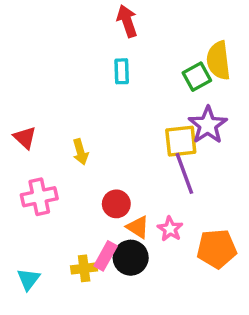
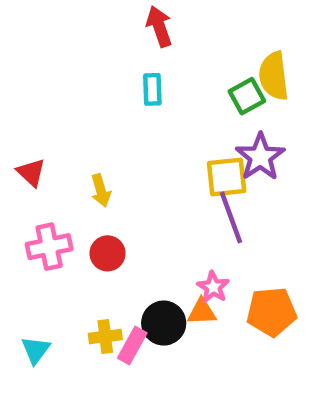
red circle: (116, 204) -> (108, 253), moved
orange triangle: (138, 227) -> (202, 312), moved, turned -35
pink rectangle: (106, 256) -> (132, 346), moved

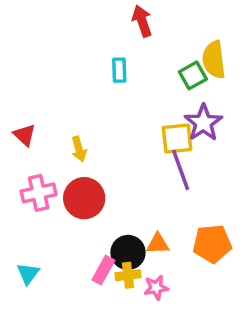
red arrow: (159, 26) -> (142, 21), moved
red circle: (108, 253) -> (84, 198), size x1.5
pink star: (213, 287) -> (156, 288), moved, turned 30
yellow cross: (105, 337) -> (128, 275), moved

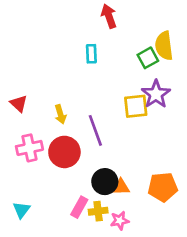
purple line: (181, 170) -> (95, 130), moved
black circle: (128, 252) -> (105, 182), moved

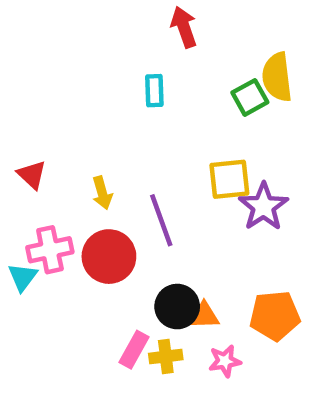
purple star: (156, 94) -> (263, 207), moved
cyan triangle: (21, 210) -> (23, 277), moved
pink star: (120, 221) -> (225, 361), moved

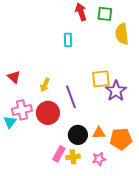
green square: (250, 97) -> (105, 14), moved, turned 35
yellow arrow: (102, 193) -> (45, 85), turned 40
orange triangle: (204, 316) -> (99, 133), moved

